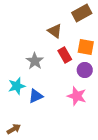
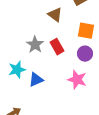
red rectangle: (65, 55) -> (57, 47), moved

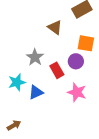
red rectangle: (57, 47) -> (57, 70), moved
purple circle: (85, 54) -> (76, 61), moved

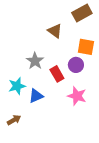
brown arrow: (14, 125) -> (14, 120), moved

